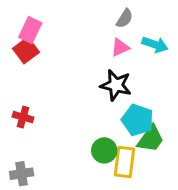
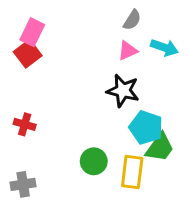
green circle: (104, 150) -> (94, 161), moved

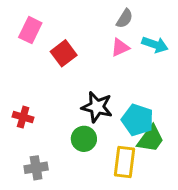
red square: (28, 54) -> (64, 53), moved
black star: (123, 91) -> (97, 107), moved
green circle: (94, 161) -> (84, 139), moved
gray cross: (23, 184) -> (36, 168), moved

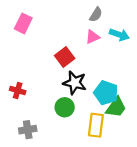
red square: (64, 53) -> (65, 57), moved

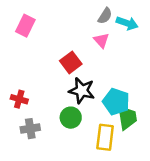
cyan arrow: (119, 35) -> (127, 23), moved
pink triangle: (93, 37) -> (101, 40), turned -48
green trapezoid: (116, 107) -> (127, 118), turned -45
gray cross: (28, 130) -> (30, 129), moved

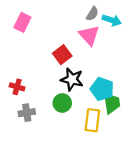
pink triangle: (101, 40) -> (89, 35), size x1.5

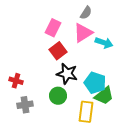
cyan arrow: (112, 20) -> (104, 43), moved
pink rectangle: (22, 22) -> (53, 28), moved
pink triangle: (89, 35) -> (83, 33), turned 40
green trapezoid: (112, 103) -> (104, 96), turned 60

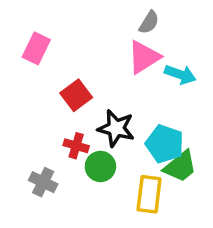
pink rectangle: (53, 28) -> (36, 48), moved
red square: (58, 51) -> (76, 95), moved
red cross: (16, 81) -> (76, 146), moved
gray cross: (25, 105) -> (43, 182), turned 35

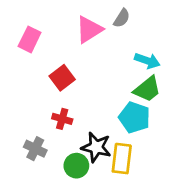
pink triangle: (144, 57) -> (89, 30), moved
black star: (116, 128) -> (96, 147), moved
green circle: (100, 166) -> (76, 166), moved
green trapezoid: (180, 166) -> (147, 89), moved

